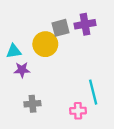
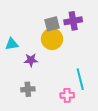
yellow circle: (45, 44) -> (52, 39), moved
purple star: (22, 70) -> (31, 60), moved

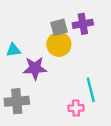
purple star: (31, 60) -> (35, 68), size x1.5
gray cross: (28, 89) -> (17, 101), moved, size x1.5

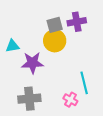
gray cross: (17, 101) -> (29, 99), moved
pink cross: (76, 108) -> (70, 100), turned 32

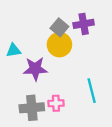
gray square: (55, 25) -> (59, 27), turned -35
pink cross: (70, 100) -> (56, 103), moved, turned -32

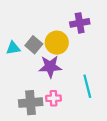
gray square: (59, 27) -> (34, 45), moved
purple star: (35, 69) -> (50, 67), moved

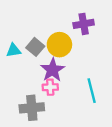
purple star: (50, 67) -> (53, 70), turned -30
pink cross: (53, 98) -> (50, 87), moved

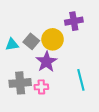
pink cross: (50, 87) -> (41, 87), moved
gray cross: (32, 108) -> (20, 83), moved

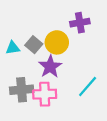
cyan line: (81, 80) -> (88, 86), turned 55
pink cross: (41, 87) -> (45, 94), size x1.5

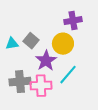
yellow circle: (57, 42) -> (63, 44), moved
cyan line: (88, 86) -> (68, 75), moved

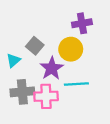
cyan triangle: (12, 44) -> (13, 60), moved, turned -32
cyan line: (68, 75) -> (76, 84), turned 45

